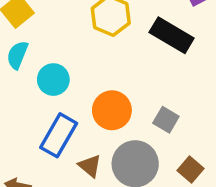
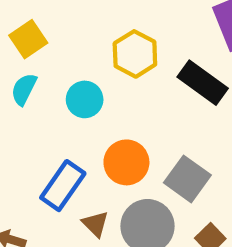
cyan circle: (53, 80) -> (85, 99), moved
gray square: (166, 120) -> (187, 179), size x1.5

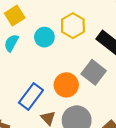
cyan circle: (85, 99) -> (44, 37), moved
gray square: (187, 179) -> (94, 72), moved

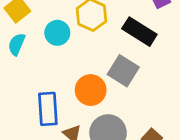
blue rectangle: (31, 96) -> (48, 109), turned -35

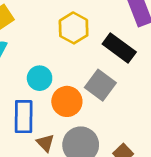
cyan circle: (57, 33) -> (40, 78), moved

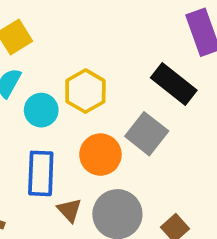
yellow hexagon: (74, 28) -> (85, 91), moved
cyan circle: (40, 78) -> (41, 110), moved

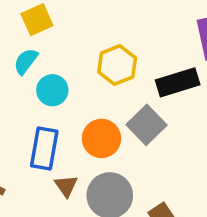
black rectangle: (174, 84) -> (178, 82), turned -63
yellow hexagon: (85, 91) -> (117, 65), moved

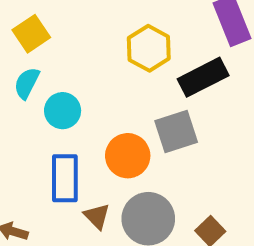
yellow hexagon: (117, 65) -> (149, 48), moved
gray square: (147, 125) -> (176, 132), turned 36

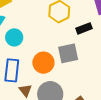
black rectangle: (203, 77) -> (84, 28), size x0.7

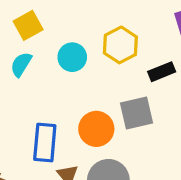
cyan circle: (14, 37) -> (72, 57), moved

